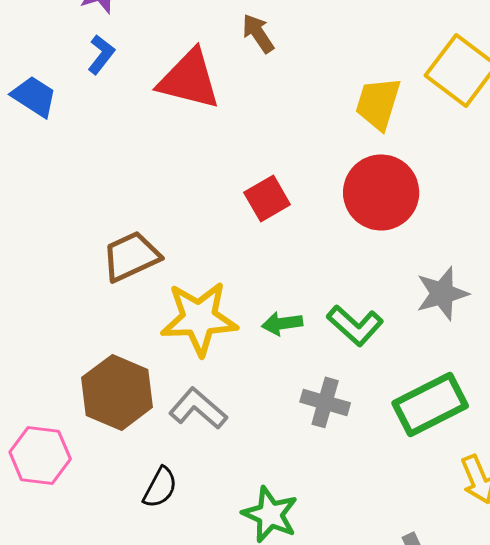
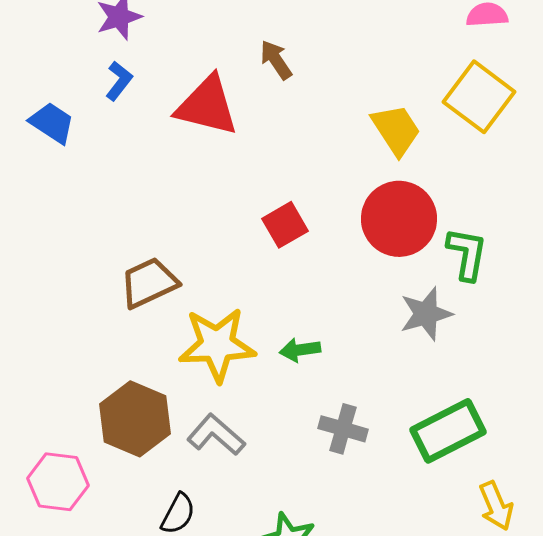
yellow trapezoid: (378, 103) -> (396, 130), turned 130
gray star: (442, 293) -> (426, 314), moved
green L-shape: (355, 325) -> (467, 254), moved, turned -122

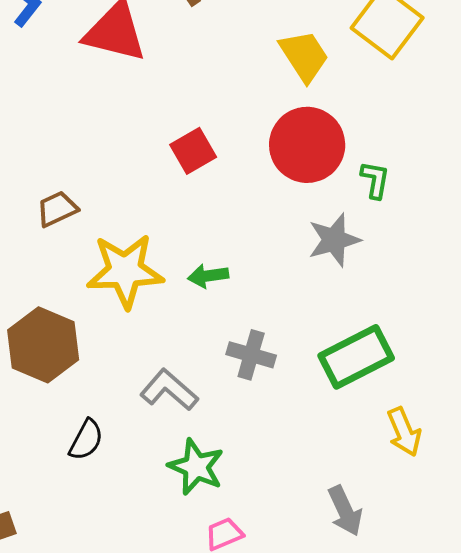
green L-shape: (467, 254) -> (375, 180), size x0.7
brown trapezoid: (149, 283) -> (57, 209), size x0.7
gray L-shape: (216, 435) -> (169, 390), moved

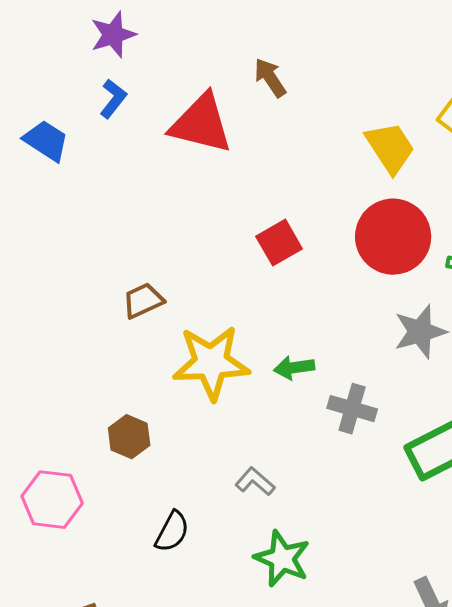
brown hexagon: (43, 345) -> (129, 437), size x0.6
gray cross: (251, 355) -> (352, 409), moved
gray L-shape: (169, 390) -> (255, 482), size x0.7

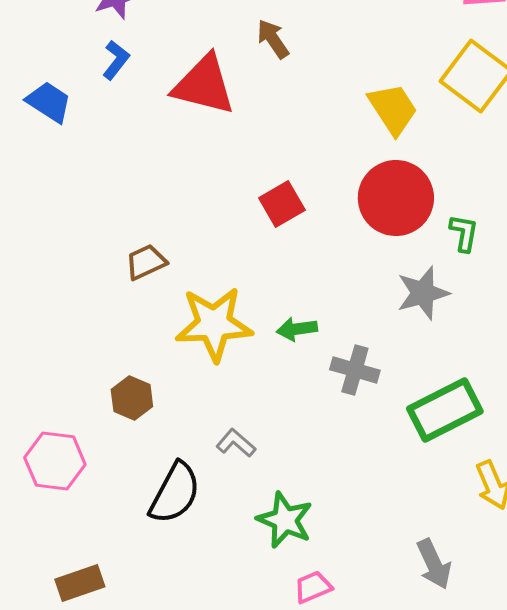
gray L-shape: (255, 482) -> (236, 443), moved
black semicircle: (172, 532) -> (175, 493), size x1.5

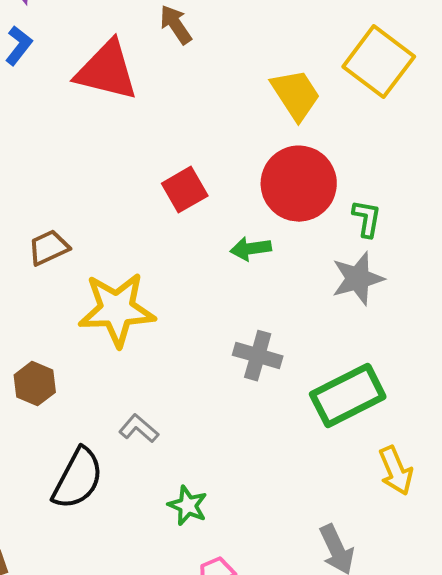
gray star: (423, 293) -> (358, 279), moved
green arrow: (297, 329) -> (251, 249), moved
green star: (285, 520) -> (188, 506), size x0.7

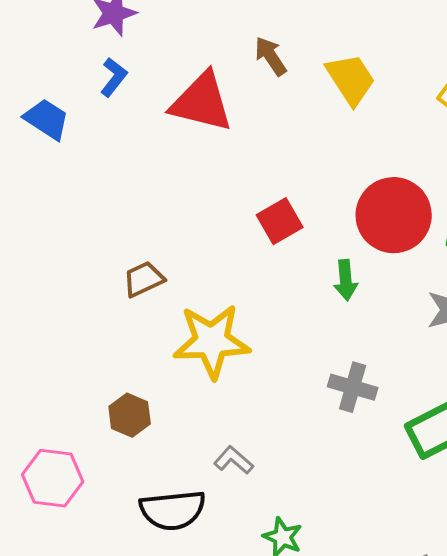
yellow trapezoid: (296, 95) -> (351, 79), moved
green arrow: (251, 249) -> (346, 280), turned -87
black semicircle: (78, 479) -> (173, 510), turned 56

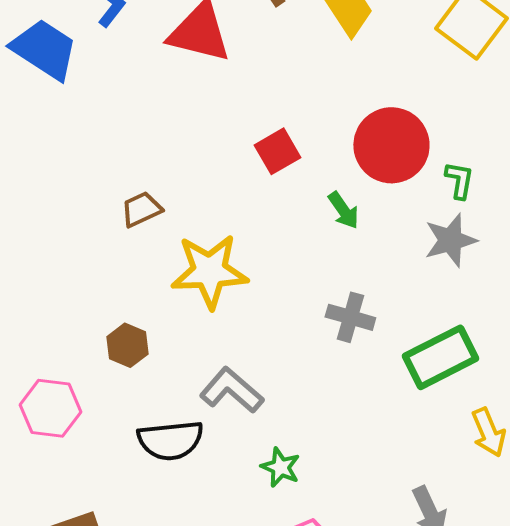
blue trapezoid: (47, 119) -> (44, 49), size x1.5
green arrow: (346, 280) -> (343, 210), turned -30
gray L-shape: (234, 460) -> (231, 390), size x1.6

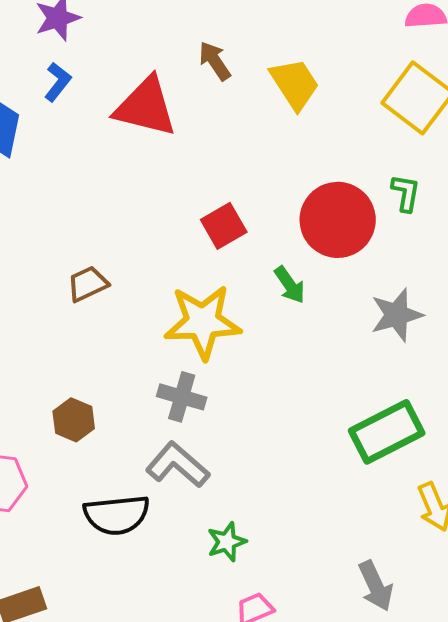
green L-shape: (459, 180) -> (406, 193), moved
yellow star: (209, 271) -> (203, 322), moved
gray cross: (350, 317) -> (182, 397), moved
green star: (280, 467) -> (227, 542), turned 30

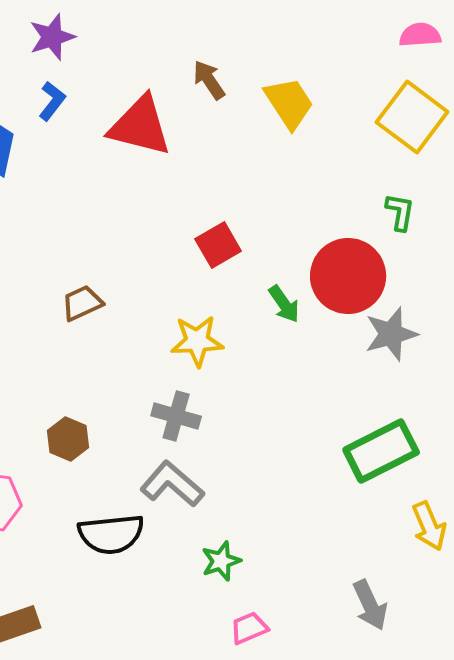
red circle: (338, 220) -> (348, 276), moved
yellow star: (203, 322) -> (197, 341), size x0.7

